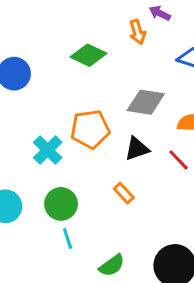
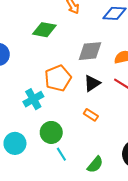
cyan cross: (48, 150) -> (33, 99), turned 30

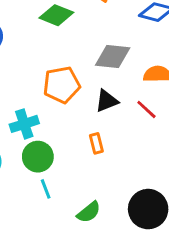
cyan cross: (33, 99) -> (24, 124), moved
orange rectangle: (91, 115) -> (96, 143), turned 32

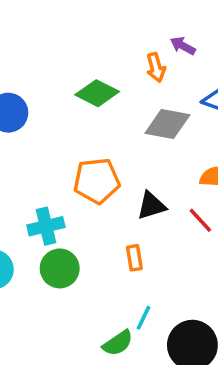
gray diamond: (113, 57) -> (167, 124), moved
cyan line: (46, 189) -> (144, 318), moved, turned 42

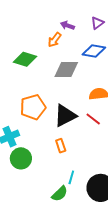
orange arrow: (156, 67) -> (55, 40), turned 63
black triangle: (151, 206) -> (65, 116), size x1.4

